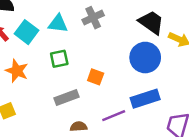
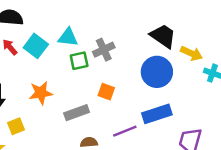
gray cross: (93, 18) -> (104, 50), moved
green square: (59, 59) -> (79, 61), moved
orange star: (17, 71) -> (41, 93), moved, turned -30

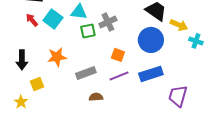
orange square: (106, 92) -> (118, 55), moved
purple line: (125, 131) -> (119, 76), moved

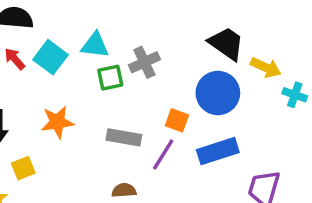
orange square: (118, 55) -> (177, 120), moved
gray rectangle: (86, 73) -> (124, 137), moved, turned 30
purple line: (119, 76) -> (163, 154), turned -36

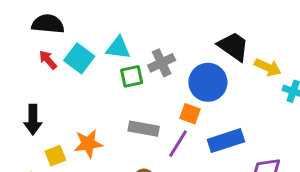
blue circle: (218, 93) -> (208, 82), moved
orange star: (57, 122) -> (88, 144), moved

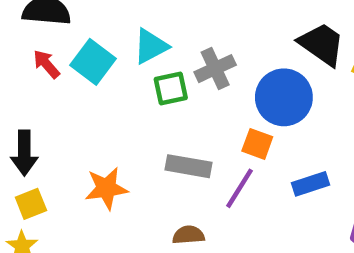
cyan triangle: (118, 48) -> (151, 46), turned -35
blue rectangle: (226, 141) -> (311, 184), size x0.7
yellow square: (55, 156) -> (31, 204), moved

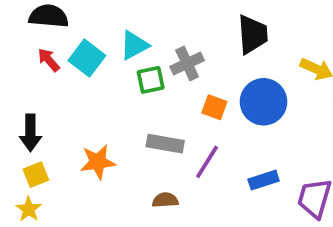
black trapezoid: (322, 44) -> (253, 34), moved, turned 51
blue circle: (284, 97) -> (264, 102), moved
orange square: (257, 144) -> (214, 107), moved
blue rectangle: (311, 184) -> (264, 180), moved

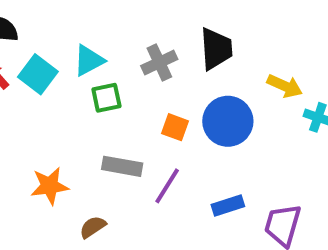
gray cross: (187, 64) -> (159, 62), moved
brown semicircle: (165, 200) -> (93, 227), moved, turned -30

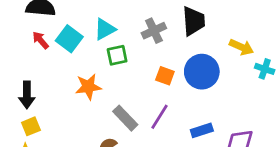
gray rectangle: (122, 166) -> (125, 118), moved, turned 36
orange star: (50, 186) -> (88, 87), moved

